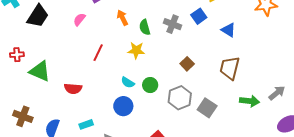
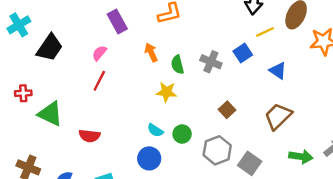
red line: (98, 53) -> (99, 81), moved
brown trapezoid: (230, 68) -> (278, 116), turned 30

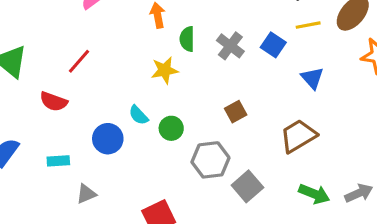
blue square: (243, 53) -> (273, 45), turned -36
red line: (99, 81) -> (79, 61), moved
yellow star: (167, 92) -> (165, 70), turned -30
blue circle: (149, 158) -> (108, 139), moved

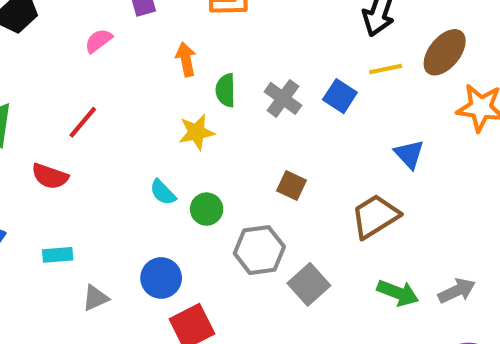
blue triangle: (312, 78) -> (409, 154), moved
brown square: (236, 112) -> (292, 186), turned -35
blue circle: (108, 139) -> (161, 278), moved

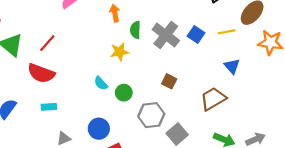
yellow line: (386, 69) -> (227, 32), moved
gray cross: (283, 98) -> (166, 35), size x1.4
red line: (83, 122) -> (47, 43), moved
red semicircle: (50, 176) -> (41, 73), size x1.4
cyan rectangle: (58, 255) -> (49, 107), moved

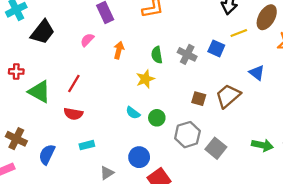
orange arrow: (115, 13) -> (119, 50), moved, turned 35
yellow line: (227, 32) -> (239, 33), moved
gray cross: (166, 35) -> (187, 54), size x0.7
red semicircle: (41, 73) -> (73, 114), size x0.7
brown trapezoid: (213, 99) -> (228, 96), moved

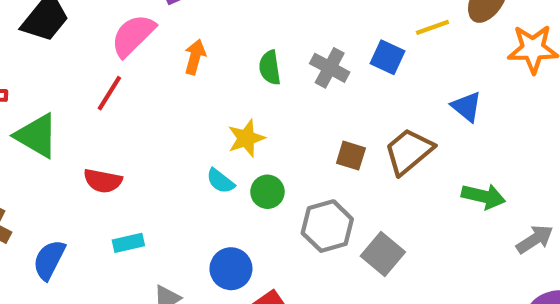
pink semicircle: (87, 40) -> (133, 35), size x1.6
yellow star: (145, 79) -> (246, 138), moved
red line: (74, 83) -> (109, 93), moved
green arrow: (262, 145) -> (483, 196), moved

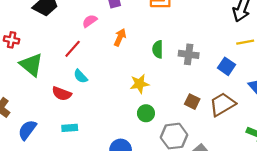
pink semicircle: (133, 35) -> (90, 21), size x0.6
blue square: (387, 57) -> (226, 66), moved
gray cross: (330, 68) -> (189, 54), turned -30
cyan semicircle: (220, 181) -> (81, 76), moved

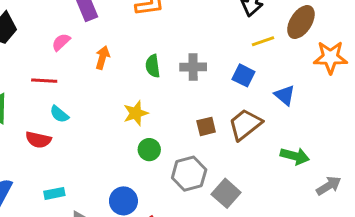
red line: (73, 49) -> (44, 81), turned 60
brown square: (192, 102) -> (206, 126), turned -32
cyan rectangle: (70, 128) -> (54, 193), moved

